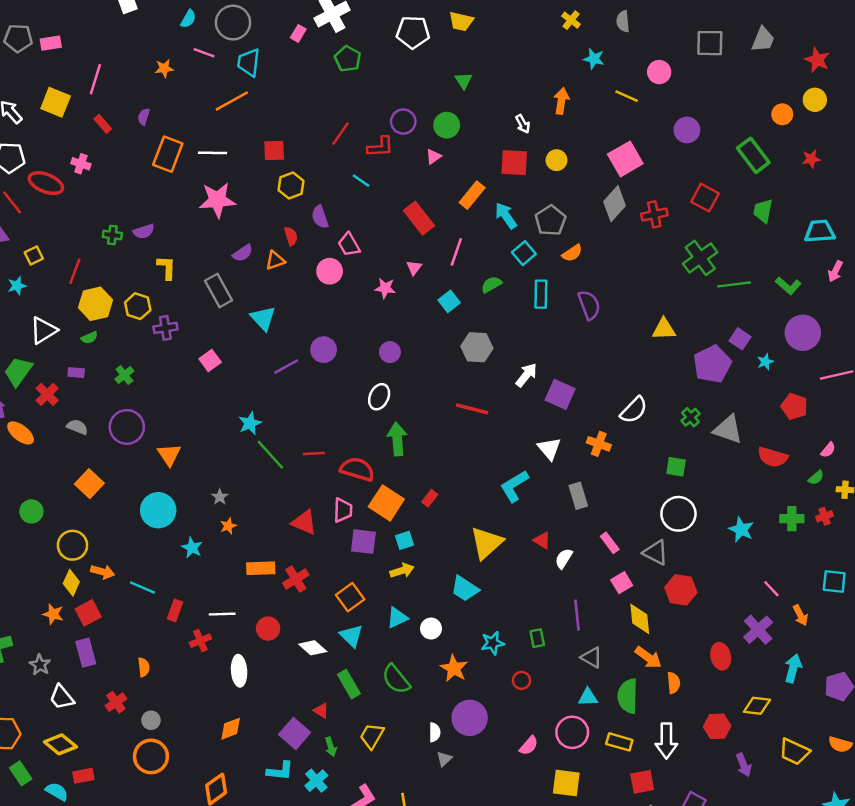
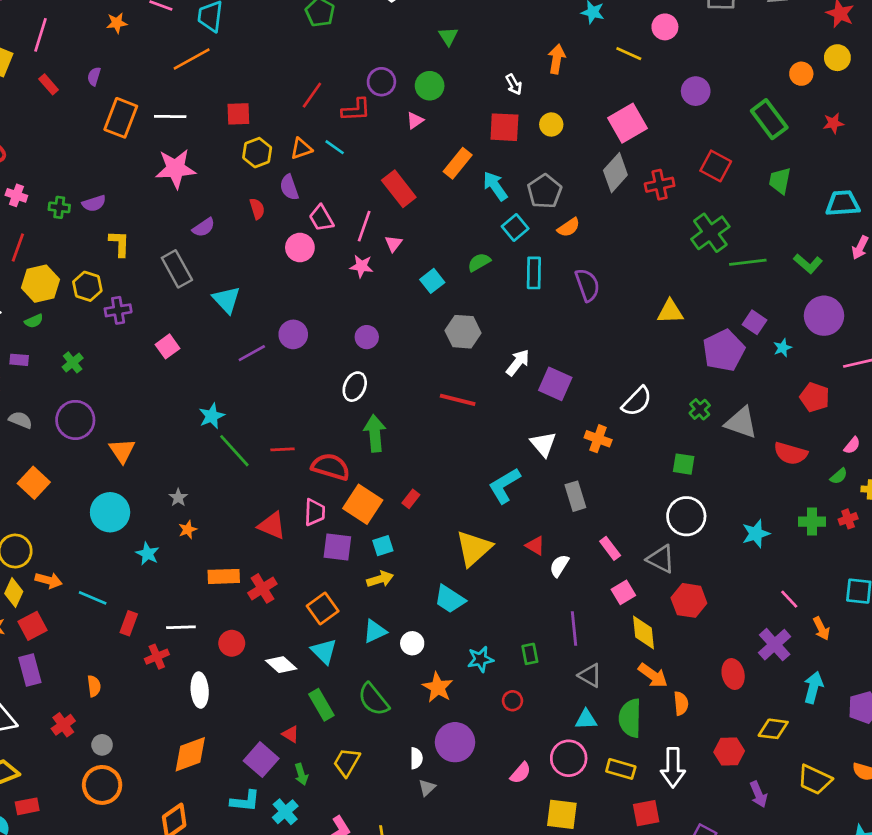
pink cross: (81, 164) -> (16, 195), moved
pink line: (456, 252) -> (364, 226), moved
orange triangle: (275, 260) -> (301, 149), moved
cyan star: (741, 530) -> (756, 534), turned 30
orange diamond: (231, 729) -> (190, 754), size x1.4

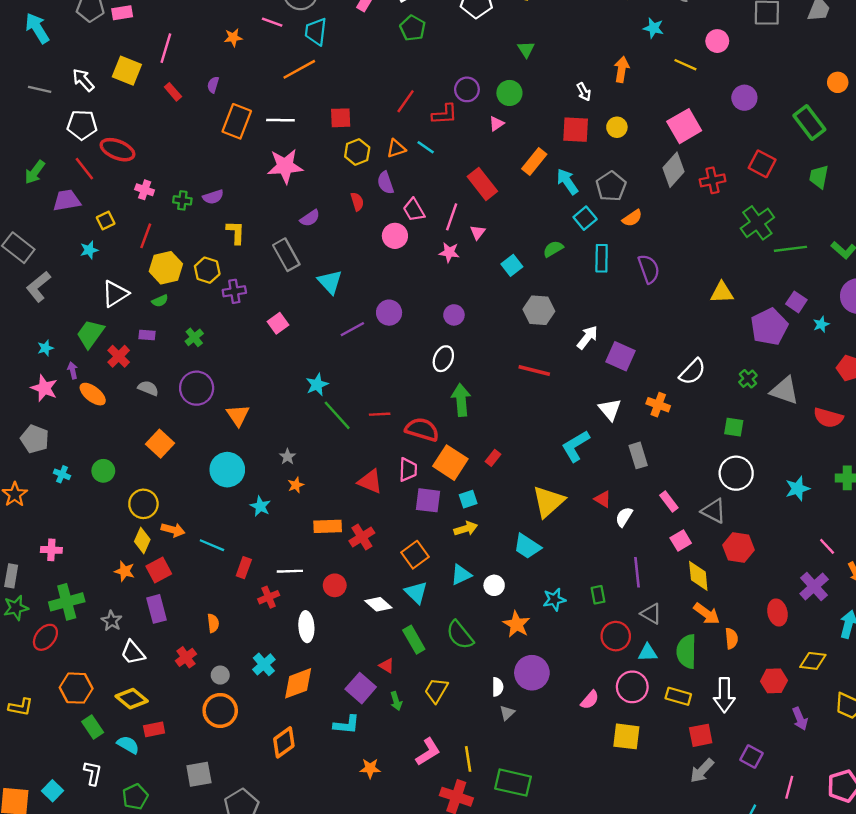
red circle: (512, 701) -> (616, 636), moved, size x1.6
cyan cross: (285, 812) -> (264, 664), moved

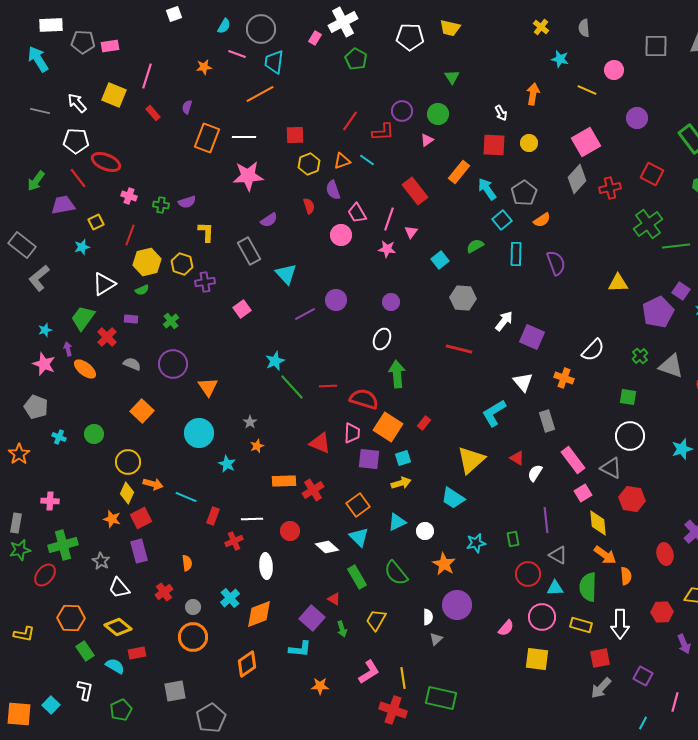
pink rectangle: (669, 502) -> (573, 460), size x1.5

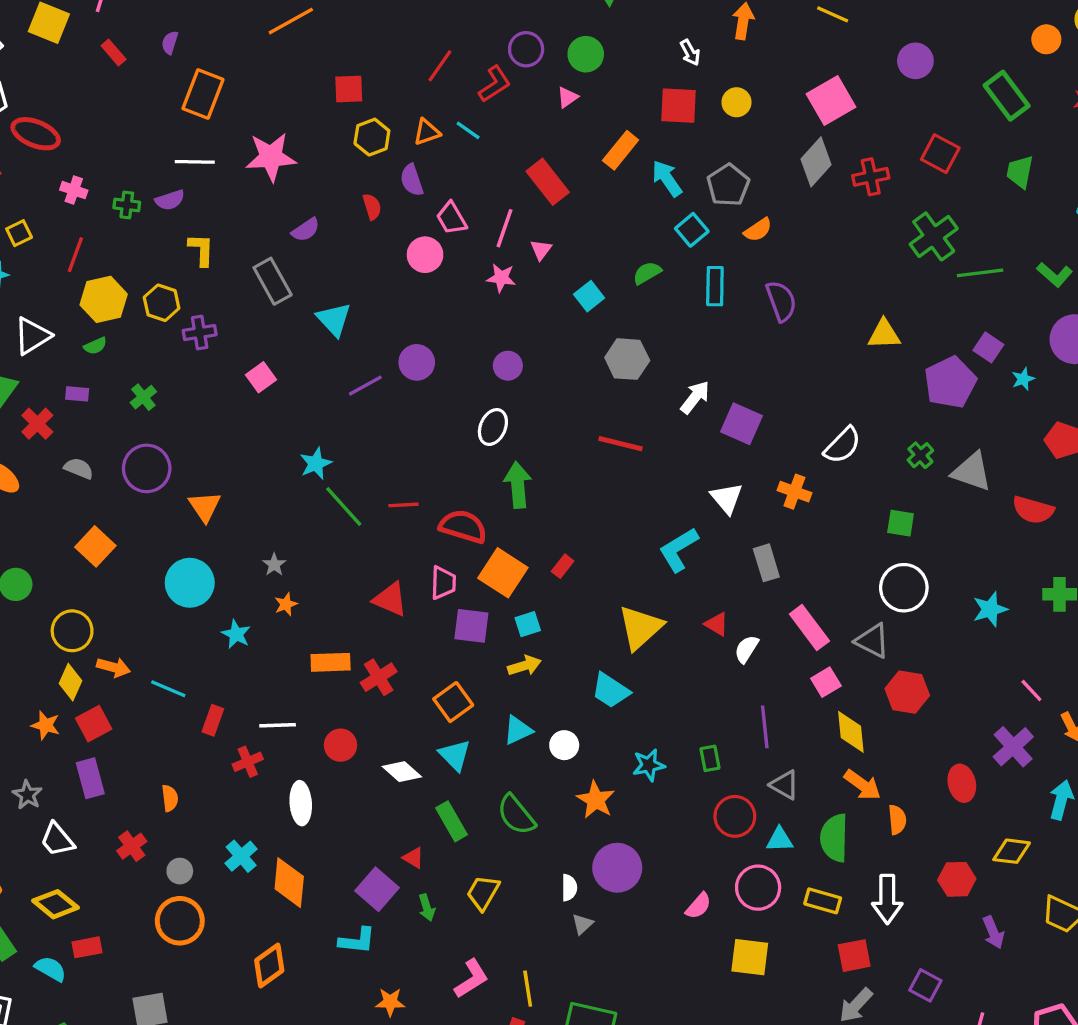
red L-shape: (383, 132) -> (495, 84), turned -30
white line: (244, 137) -> (195, 162), moved
orange diamond: (259, 614) -> (289, 883), turned -64

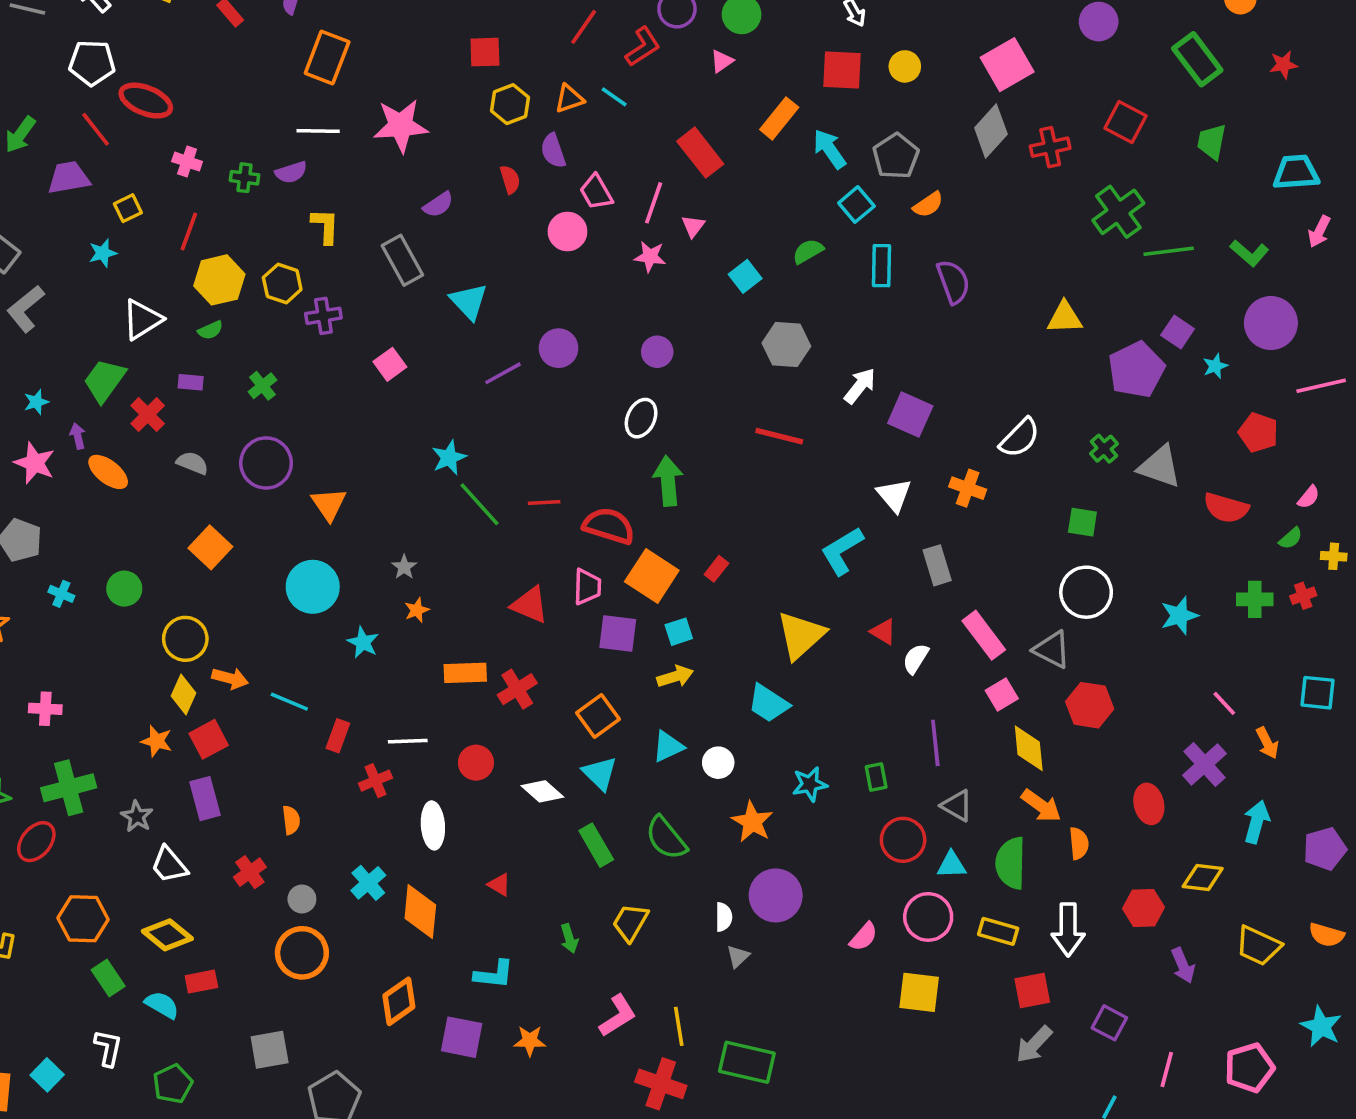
red triangle: (413, 858) -> (499, 885), moved
purple square: (377, 889) -> (462, 1037), moved, turned -30

